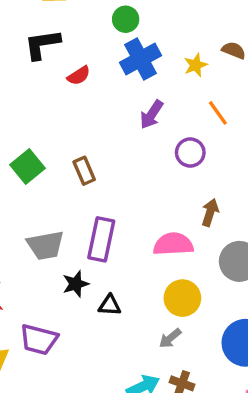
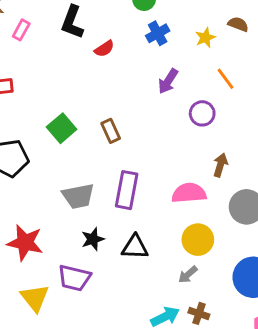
black L-shape: (42, 44) -> (72, 22), turned -60
blue cross: (141, 59) -> (158, 33), size x0.7
black star: (76, 284) -> (93, 239), moved
black triangle: (110, 305) -> (135, 247), size x1.4

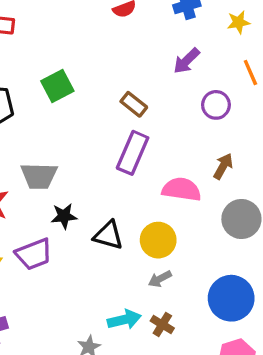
brown rectangle: (111, 131) -> (134, 104), moved, turned -40
purple rectangle: (127, 190) -> (133, 153), moved
gray trapezoid: (78, 196) -> (39, 176), moved
yellow circle: (198, 240) -> (158, 240), moved
purple trapezoid: (74, 278) -> (34, 254), turned -48

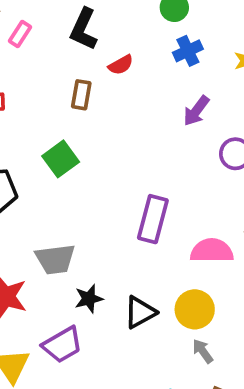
brown rectangle: (134, 104) -> (81, 95), moved, turned 70
black triangle: (108, 235) -> (140, 312), turned -36
gray arrow: (160, 279) -> (203, 351), turned 90

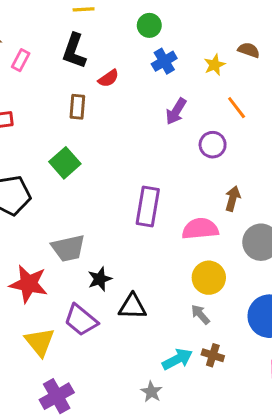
yellow circle: (195, 309) -> (209, 278), moved
black triangle: (140, 312) -> (132, 307), moved, turned 36
purple trapezoid: (62, 345) -> (81, 320), turned 75

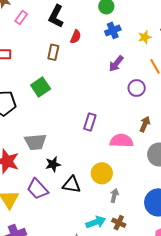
red semicircle: (108, 78) -> (76, 37), turned -40
purple rectangle: (148, 207) -> (90, 122), size x0.7
yellow circle: (209, 278) -> (102, 173), moved
gray arrow: (200, 315) -> (114, 196), turned 48

